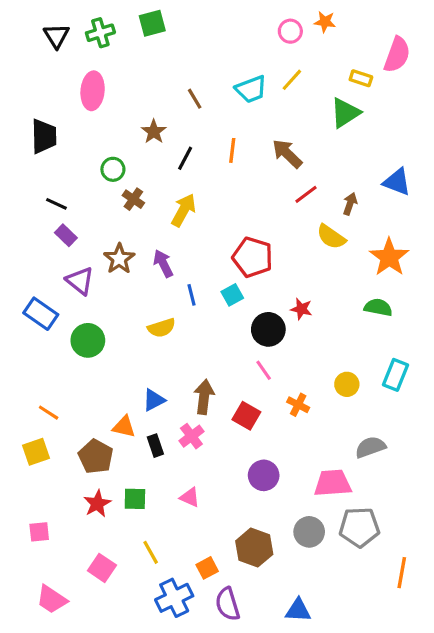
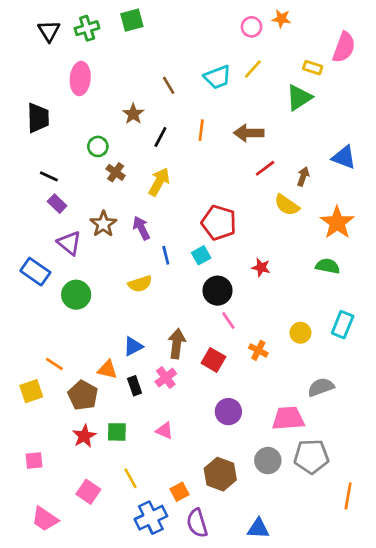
brown arrow: (287, 154) -> (249, 133), turned -44
black circle: (268, 329) -> (218, 291), moved
orange line: (49, 413) -> (54, 364), moved

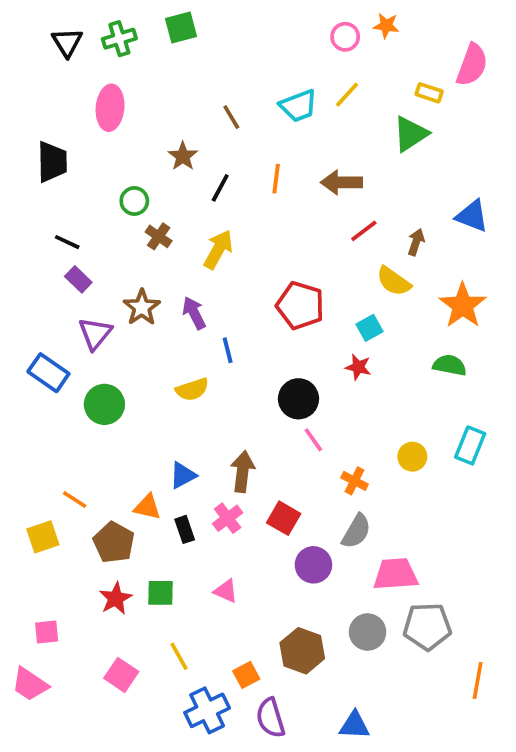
purple triangle: (69, 243) -> (95, 333), turned 30
cyan square: (201, 255) -> (369, 328), moved
red square: (213, 360) -> (284, 518), moved
gray semicircle: (321, 387) -> (356, 531), moved, turned 140
pink trapezoid: (45, 519) -> (30, 684), moved

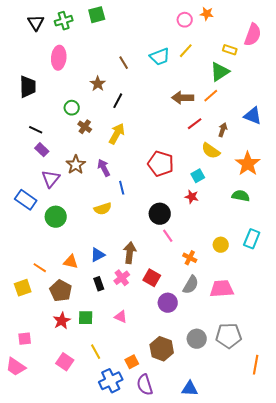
orange line: (276, 179) -> (211, 96), moved, turned 42
orange triangle: (147, 507) -> (71, 262), moved
pink trapezoid: (396, 574) -> (222, 289), moved

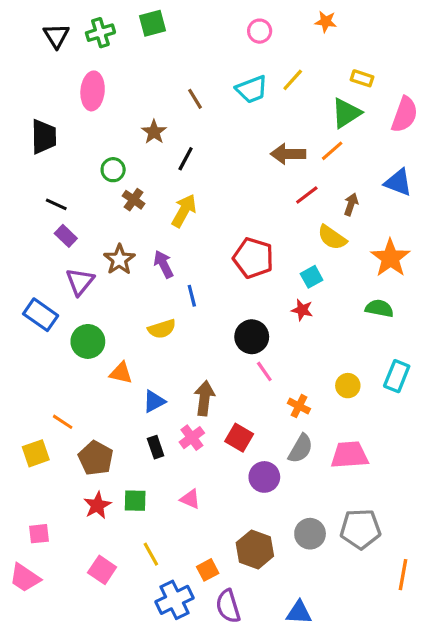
pink circle: (185, 20) -> (260, 31), moved
pink semicircle: (253, 35) -> (405, 115), moved
orange triangle: (71, 262) -> (121, 373), moved

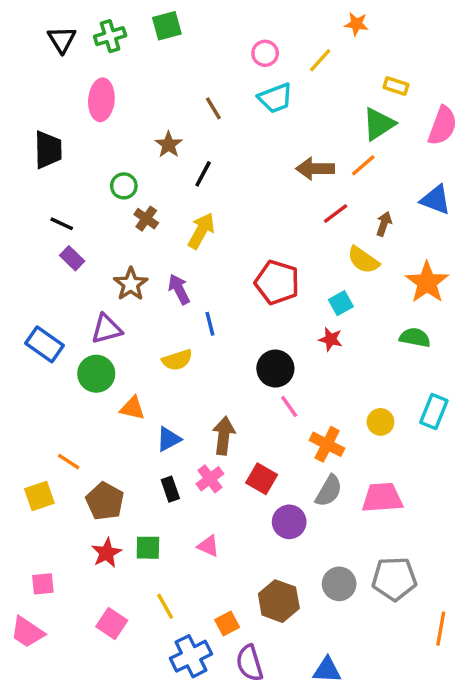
pink circle: (260, 31) -> (265, 53), moved
yellow line: (293, 80) -> (320, 60), moved
purple triangle: (80, 282) -> (107, 329), moved, turned 36
orange cross: (299, 406) -> (327, 444), size x1.4

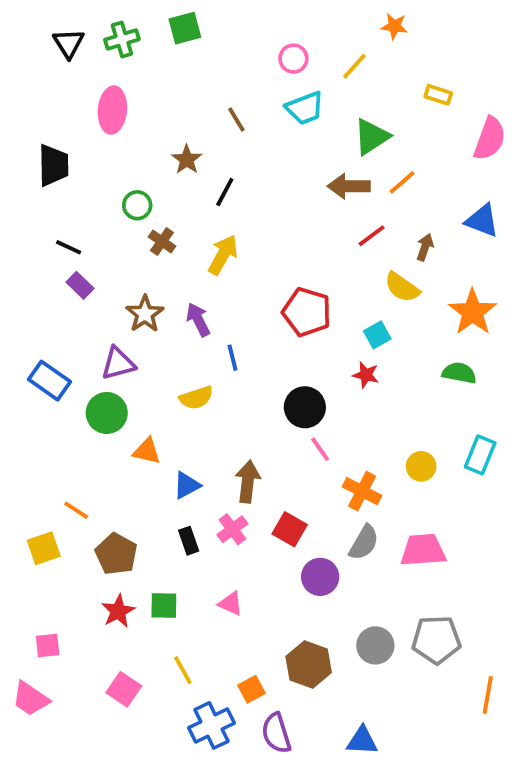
green triangle: (379, 124) -> (372, 137), moved

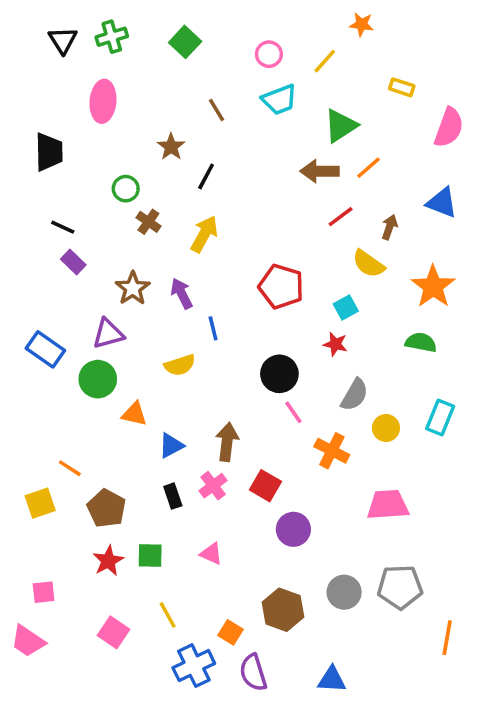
green square: (185, 28) -> (185, 42), moved, turned -32
gray semicircle: (364, 543) -> (355, 395), moved
orange square: (252, 689) -> (231, 632), turned -30

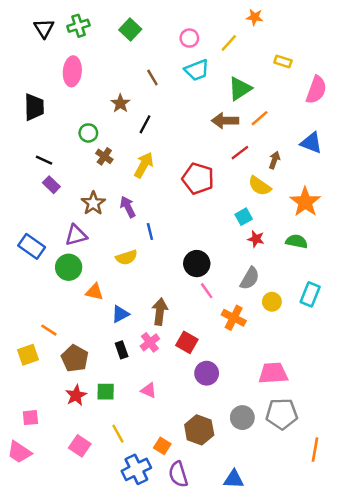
red pentagon: (281, 286) -> (198, 179), moved
red star: (335, 344) -> (256, 239), moved
pink trapezoid: (388, 505) -> (273, 373), moved

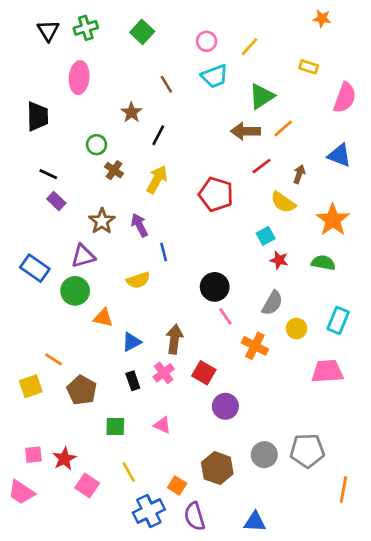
orange star: (255, 17) -> (322, 18), moved
pink trapezoid: (273, 373) -> (327, 371), moved
red star: (76, 395) -> (64, 459), moved

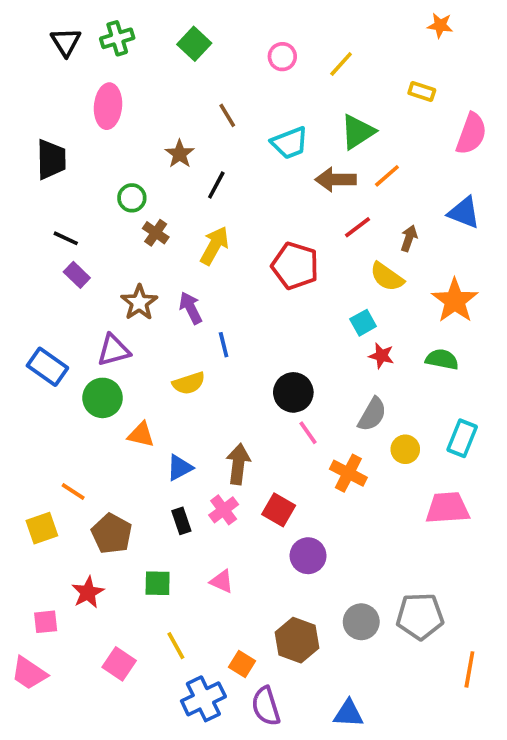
cyan trapezoid: (215, 76) -> (290, 143), moved
red star: (64, 459) -> (88, 592), moved

